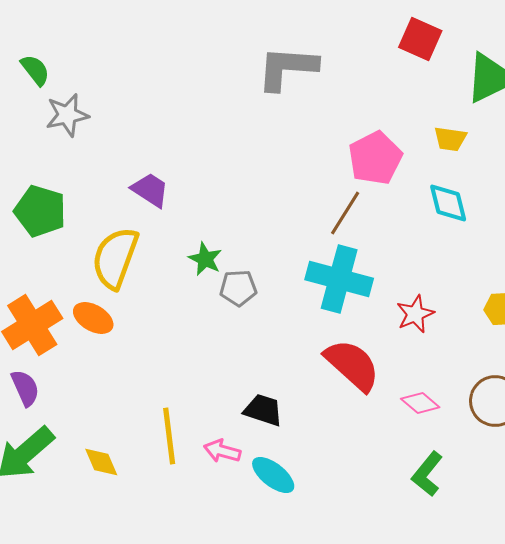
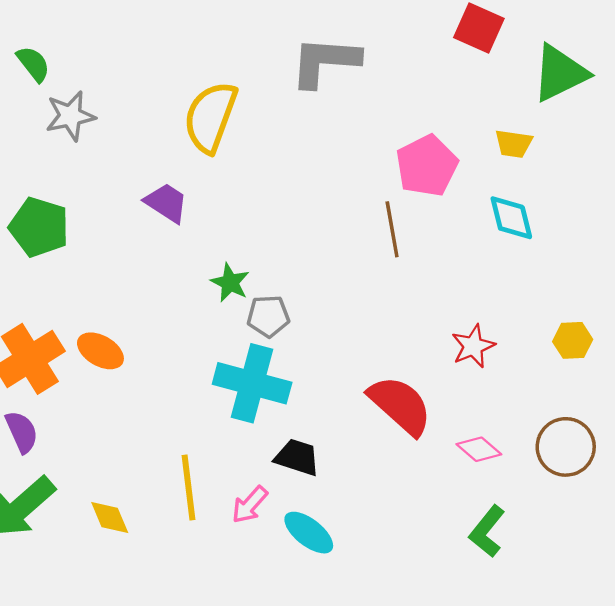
brown line: (345, 213) -> (392, 229), turned -42
yellow semicircle: (115, 258) -> (210, 117), moved
cyan cross: (339, 279) -> (252, 383), moved
pink arrow: (222, 451) -> (250, 505), turned -63

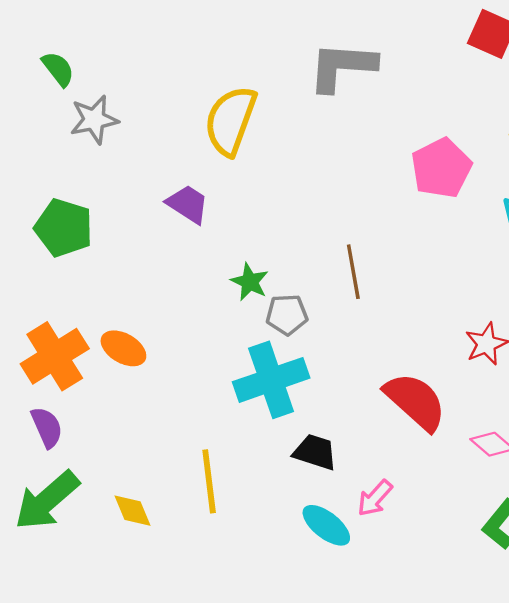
brown line: (392, 229) -> (353, 272), moved
cyan cross: (252, 383) -> (271, 380), turned -34
pink arrow: (250, 505) -> (375, 498), moved

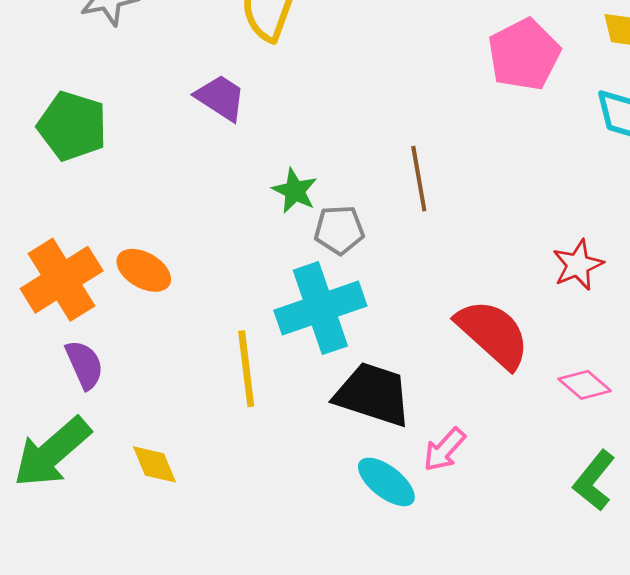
purple semicircle: (47, 427) -> (84, 365), moved
black trapezoid: (315, 452) -> (373, 394), size x1.5
yellow line: (209, 481) -> (246, 369), moved

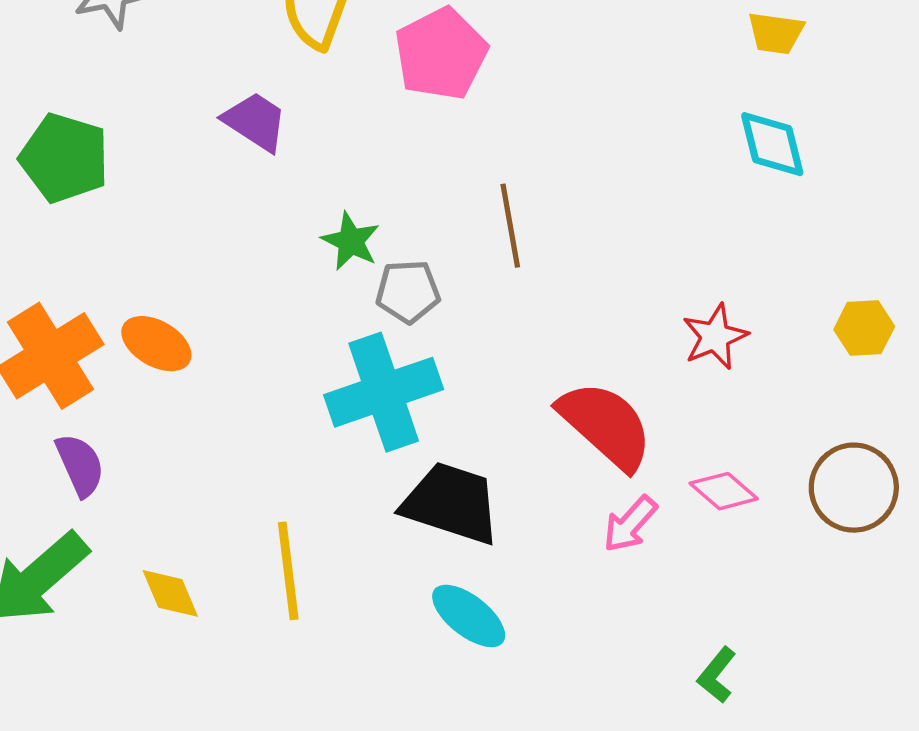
pink pentagon: (524, 55) -> (441, 54), moved
yellow line: (246, 369) -> (288, 571), moved
pink arrow: (444, 450) -> (630, 524), moved
green L-shape: (594, 481) -> (717, 675), moved, size x0.7

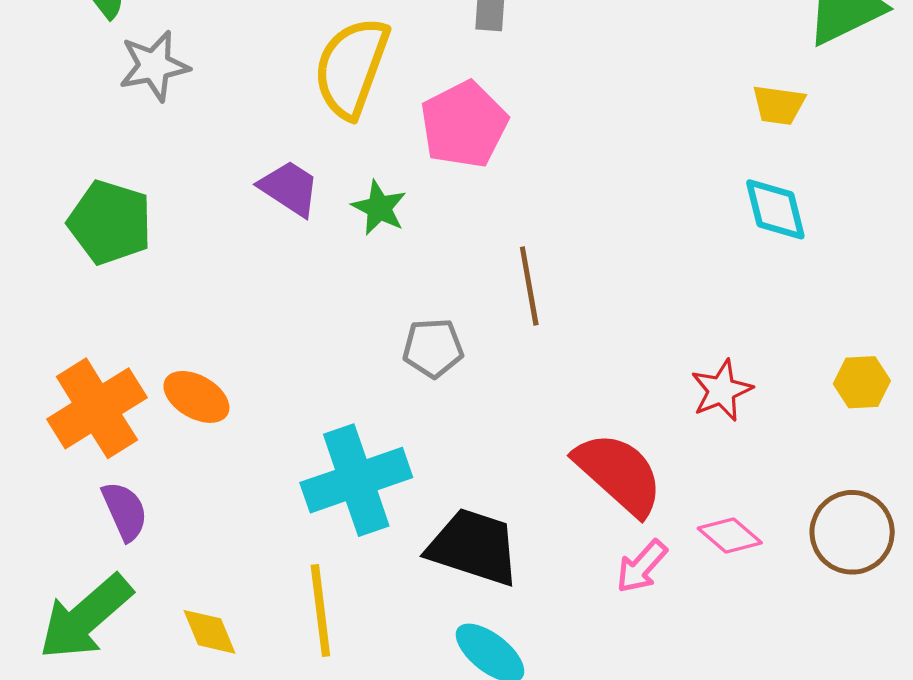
green star: (351, 241) -> (379, 208), moved
cyan cross: (384, 392) -> (356, 480), moved

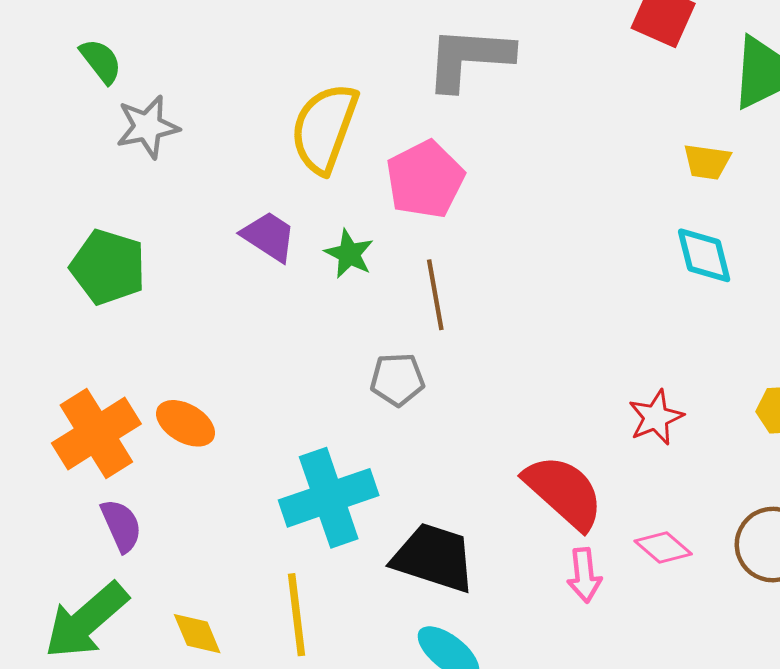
brown line: (529, 286) -> (435, 295), moved
pink arrow: (642, 567) -> (584, 575), turned -48

